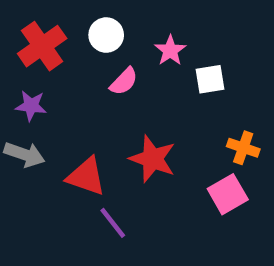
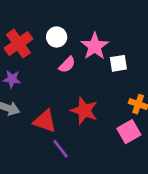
pink star: (170, 50) -> (95, 46), size x1.5

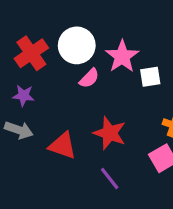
white circle: (57, 37) -> (77, 45), size x1.5
purple line: (61, 149) -> (110, 178), moved

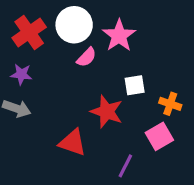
white square: (150, 77) -> (135, 85), moved
red triangle: (63, 146) -> (73, 143), moved
purple line: (110, 178) -> (125, 166), moved, turned 65

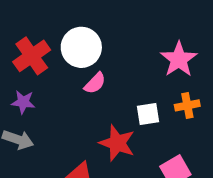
pink star: (119, 36) -> (179, 59), moved
orange cross: (170, 104) -> (187, 105), moved, turned -30

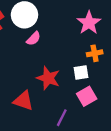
white square: (148, 114) -> (81, 72), moved

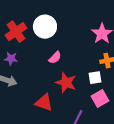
pink semicircle: (34, 39) -> (55, 58), moved

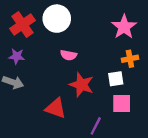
pink semicircle: (55, 58) -> (69, 55), turned 56
pink square: (100, 99) -> (122, 104), turned 30

